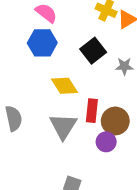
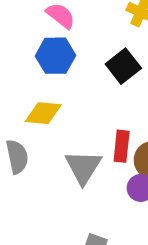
yellow diamond: (64, 86) -> (43, 113), moved, turned -52

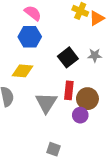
black square: (123, 66) -> (68, 57), moved

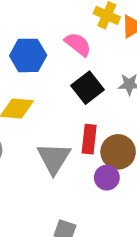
pink semicircle: (33, 13) -> (78, 44), moved

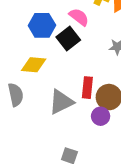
black square: (88, 88) -> (68, 39), moved
gray triangle: (54, 158) -> (61, 102), turned 32

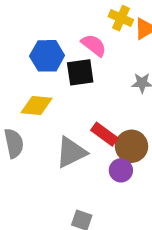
black square: (68, 39) -> (80, 72), turned 30
red rectangle: (87, 88) -> (104, 134), turned -60

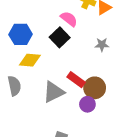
blue hexagon: (47, 56) -> (21, 34), moved
black square: (80, 72) -> (60, 37), turned -36

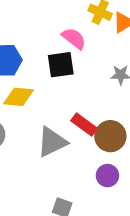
black square: (60, 37) -> (61, 65), turned 36
purple circle: (87, 104) -> (107, 176), moved

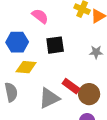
pink semicircle: (74, 38) -> (40, 16), moved

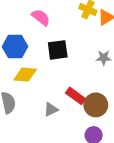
gray triangle: (49, 98) -> (51, 109), size x0.6

